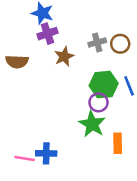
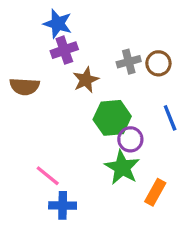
green hexagon: (104, 85) -> (112, 118), moved
orange rectangle: (118, 143) -> (155, 192), turned 30
pink line: (25, 159) -> (48, 176), moved, turned 30

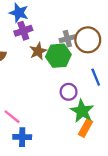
brown circle: (158, 63) -> (88, 40), size x1.5
green hexagon: (112, 118) -> (58, 56), moved
green star: (122, 167) -> (82, 111), moved

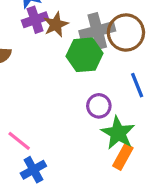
gray cross: (67, 39) -> (97, 31), size x1.5
brown star: (38, 51) -> (56, 25), moved
blue cross: (22, 137) -> (33, 170), turned -30

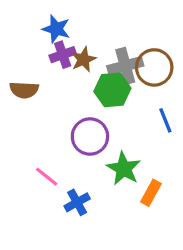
purple circle: (99, 106) -> (90, 136), moved, size x1.5
green star: (118, 133) -> (124, 169), moved
blue cross: (33, 170) -> (77, 202), moved

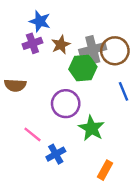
purple cross: (63, 55) -> (32, 43), moved
brown semicircle: (24, 90) -> (15, 85), moved
orange rectangle: (151, 193) -> (105, 170), moved

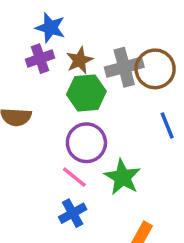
green hexagon: (83, 68) -> (86, 93), moved
pink line: (32, 134) -> (74, 177), moved

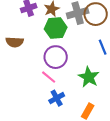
green star: (122, 177) -> (89, 77), moved
blue cross: (73, 213) -> (57, 98), moved

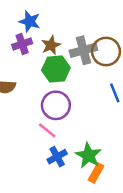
green star: (89, 77) -> (88, 155), moved

